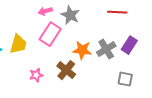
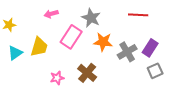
pink arrow: (45, 11) -> (51, 14), moved
orange star: (82, 50) -> (103, 42), moved
gray square: (125, 79) -> (155, 71), moved, turned -35

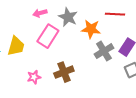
pink arrow: (51, 14) -> (40, 13), moved
orange star: (103, 42) -> (91, 29), moved
brown cross: (87, 73) -> (64, 72), turned 30

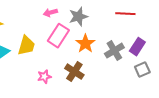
gray star: (68, 17) -> (78, 17), turned 30
orange star: (91, 29) -> (85, 44), moved, turned 30
brown cross: (64, 72) -> (74, 72), turned -36

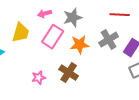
orange star: (85, 44) -> (80, 45), turned 30
yellow trapezoid: (26, 46) -> (21, 33), moved
gray cross: (114, 51) -> (109, 40), moved

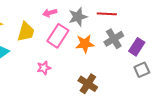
red line: (120, 15) -> (107, 14), moved
brown cross: (69, 73) -> (88, 84), moved
pink star: (39, 78) -> (44, 68), moved

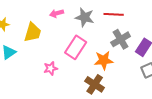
gray star: (78, 17) -> (85, 17), turned 30
pink rectangle: (58, 36) -> (76, 47), moved
orange star: (85, 44) -> (104, 60), moved

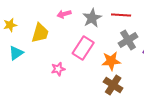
gray star: (85, 17) -> (92, 18), turned 30
brown cross: (95, 84) -> (113, 85), moved

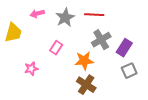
pink rectangle: (83, 48) -> (56, 48), size x0.6

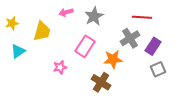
red line: (94, 15) -> (142, 17), moved
pink rectangle: (56, 48) -> (85, 46), size x1.5
brown cross: (86, 85) -> (101, 82), moved

